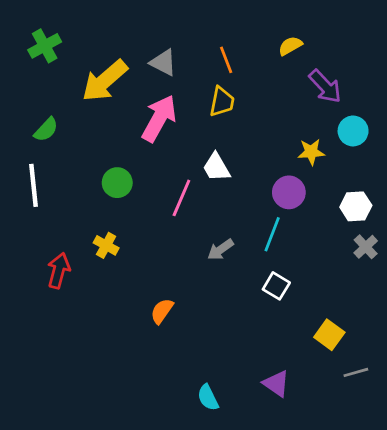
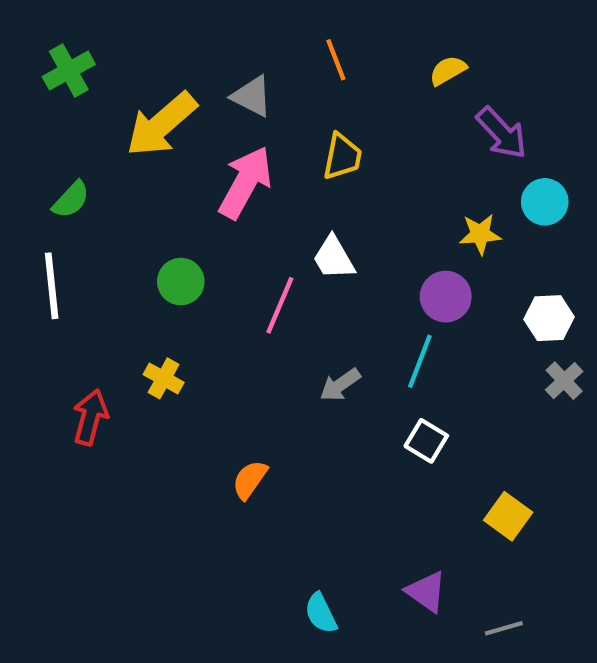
orange line: (226, 60) -> (336, 60), moved
gray line: (356, 372) -> (504, 628), moved

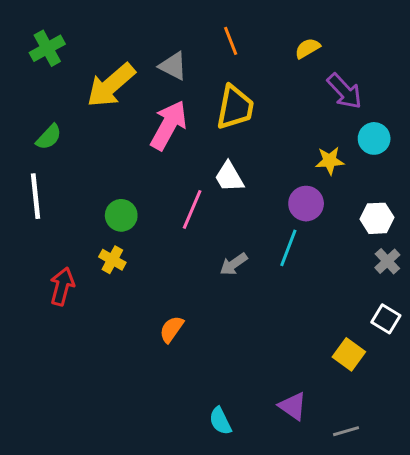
yellow trapezoid: (342, 157) -> (235, 107), size x1.4
green circle: (181, 282) -> (121, 215), moved
white square: (426, 441) -> (386, 319), moved

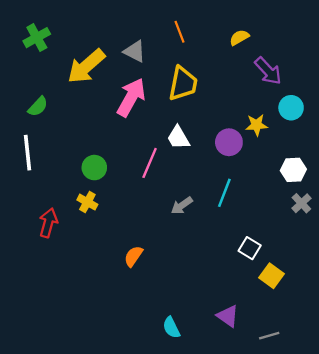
purple circle: (306, 204) -> (229, 142), moved
white square: (386, 319) -> (250, 248), moved

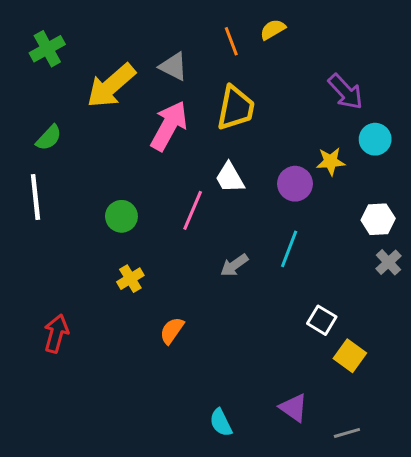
yellow semicircle: (239, 38) -> (273, 29), moved
yellow cross: (87, 202) -> (130, 279), moved, turned 30
red arrow: (48, 223) -> (56, 334), moved

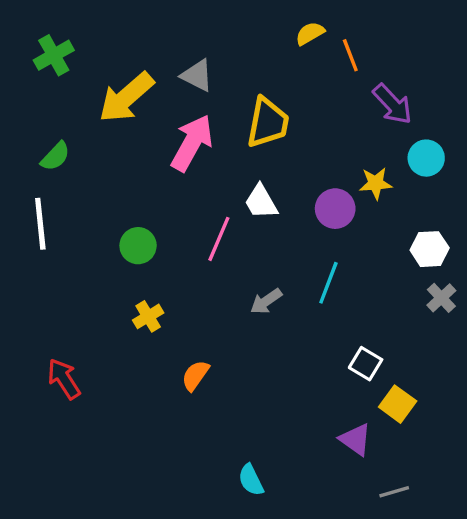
orange line: (231, 41) -> (350, 55), moved
red arrow: (56, 334) -> (64, 379), turned -48
purple triangle: (294, 408) -> (355, 439), moved

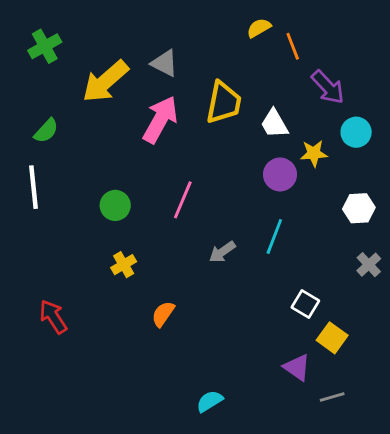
white trapezoid: (261, 202) -> (274, 124), moved
gray cross: (441, 298) -> (369, 265), moved
cyan semicircle: (251, 480) -> (210, 401), turned 84
gray line: (394, 492) -> (332, 397), moved

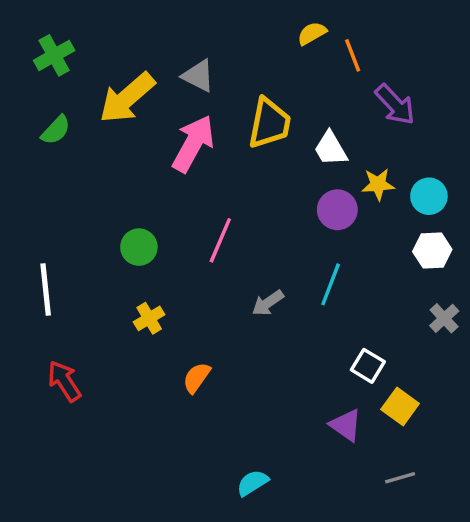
green semicircle: (46, 131) -> (56, 130), moved
cyan circle: (356, 132) -> (429, 196), moved
white line: (33, 187) -> (46, 289), moved
purple triangle: (297, 367) -> (346, 425), moved

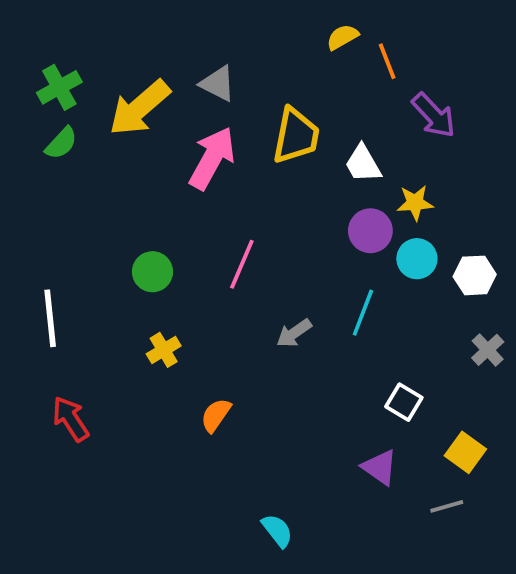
green cross: (54, 55) -> (59, 87), moved
cyan circle: (429, 196) -> (417, 259), moved
yellow square: (400, 406) -> (465, 452), moved
gray line: (400, 478) -> (447, 506), moved
cyan semicircle: (253, 483) -> (277, 531), turned 84

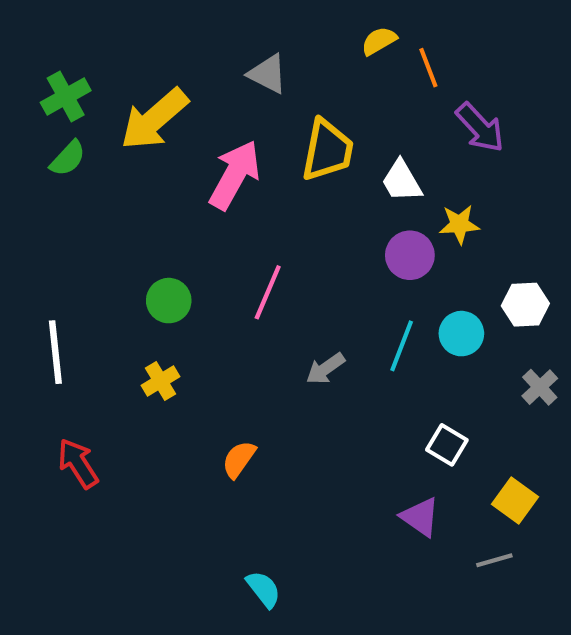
gray triangle: (218, 84) -> (268, 74), moved
cyan circle: (417, 259) -> (461, 334), moved
yellow cross: (164, 350) -> (160, 381), moved
cyan semicircle: (277, 531) -> (264, 589), moved

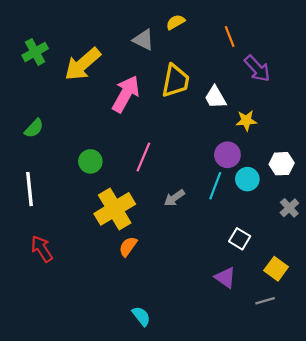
yellow semicircle: (379, 41) -> (175, 22), moved
green semicircle: (68, 158) -> (34, 128), moved
purple circle: (410, 255) -> (227, 155), moved
yellow cross: (160, 381) -> (115, 209), moved, size x2.0

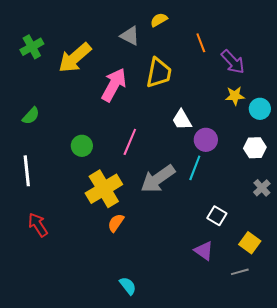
orange line: (230, 36) -> (201, 43), moved
white trapezoid: (215, 97) -> (182, 120), moved
yellow star: (246, 121) -> (235, 96), moved
cyan circle: (247, 179) -> (260, 109), moved
gray arrow: (174, 198) -> (158, 179), size x1.8

